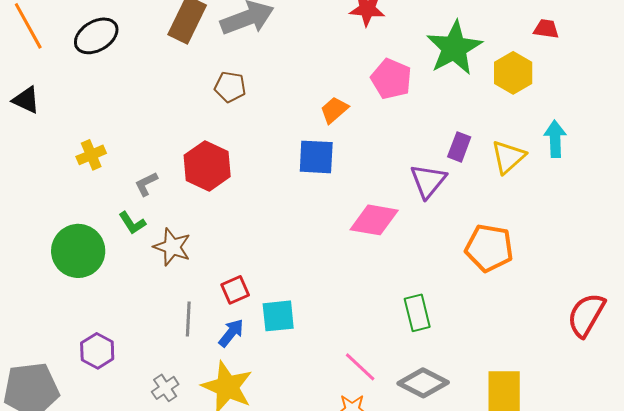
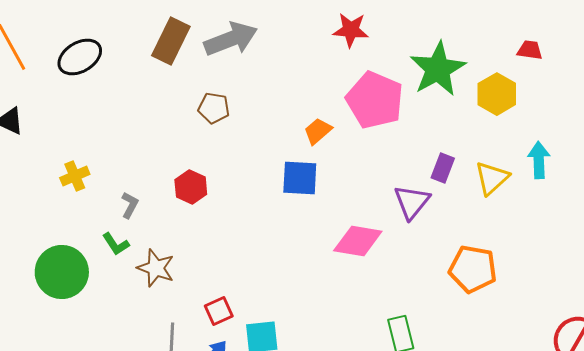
pink pentagon: (391, 79) -> (375, 100), size x1.4
red hexagon: (207, 166) -> (191, 187), size x0.7
gray L-shape: (146, 184) -> (130, 205), turned 144

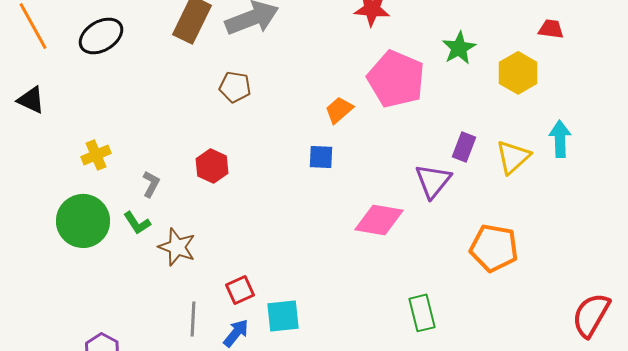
green star: (438, 69) -> (459, 48), size x0.6
blue square: (300, 178) -> (321, 157), size x0.7
green circle: (62, 272) -> (83, 221), moved

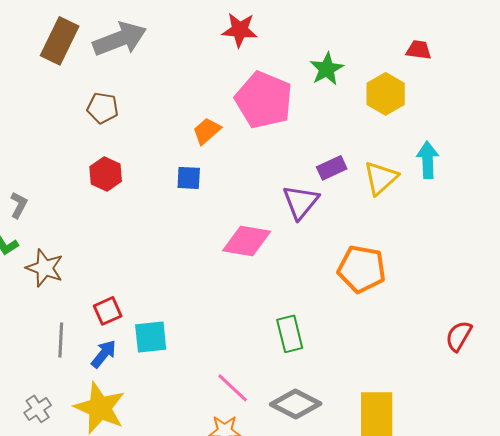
purple rectangle: (464, 147) -> (332, 168), turned 44
red hexagon: (212, 166) -> (106, 174), moved
red semicircle: (591, 315) -> (459, 336), size x0.7

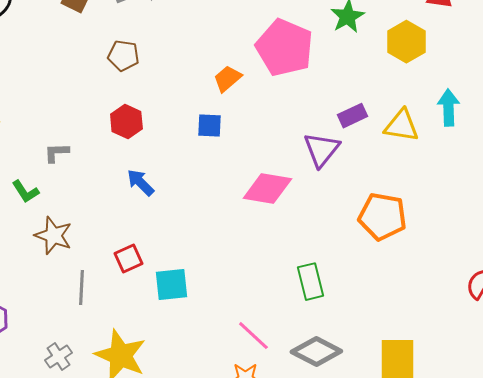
yellow triangle: (381, 178) -> (401, 126), turned 51
gray L-shape: (19, 205) -> (56, 153), moved, turned -120
brown star: (45, 268) -> (53, 236), moved
blue arrow: (104, 354) -> (140, 183), moved, turned -84

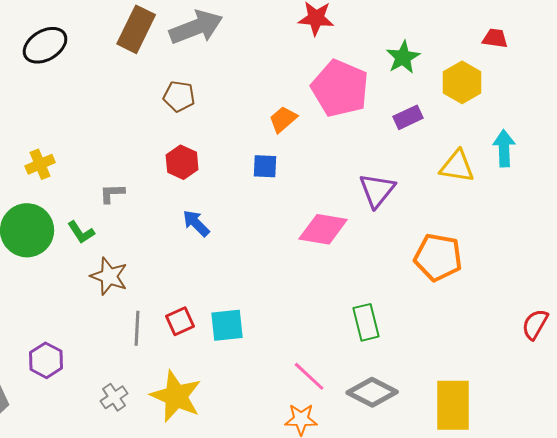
purple rectangle: (352, 116) -> (408, 117), moved
red square: (128, 259) -> (180, 321), moved

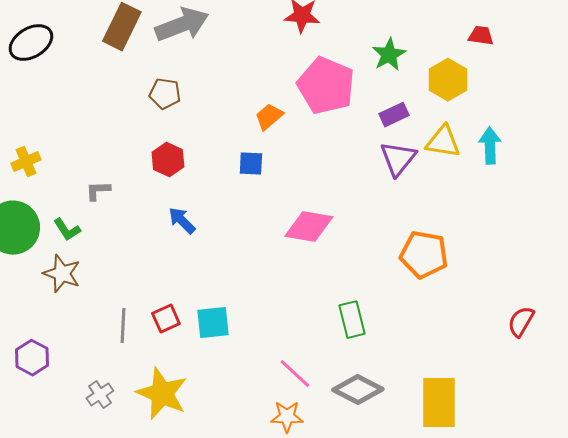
yellow triangle: (457, 166) -> (443, 142), moved
purple triangle: (377, 190) -> (398, 159), moved
brown star: (109, 276) -> (62, 274), moved

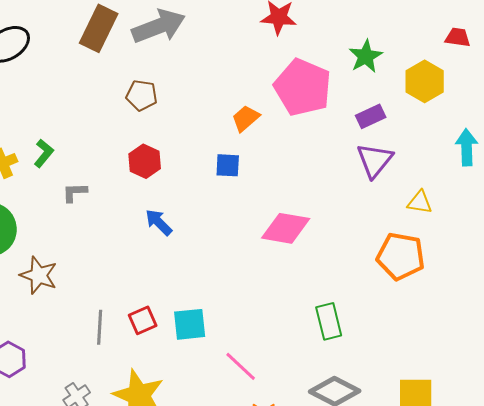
yellow triangle: (443, 142) -> (420, 202), moved, size x0.7
green L-shape: (67, 230) -> (44, 153), moved, turned -108
pink line: (295, 374) -> (241, 366), moved

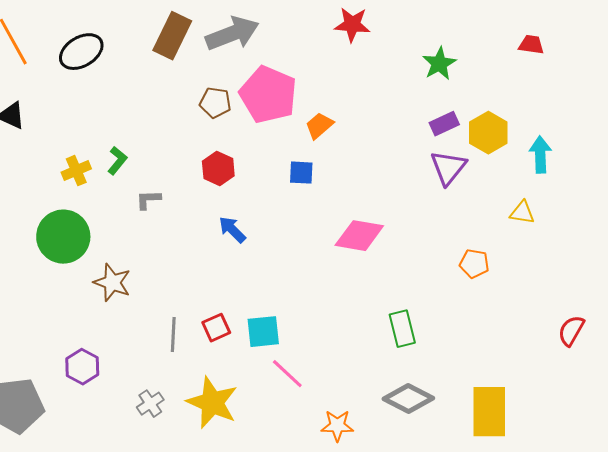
yellow hexagon: (425, 81) -> (488, 133), moved
pink pentagon: (303, 87) -> (268, 95), moved
yellow triangle: (420, 202) -> (522, 213), moved
orange pentagon: (401, 256) -> (474, 264), size x0.6
pink line: (241, 366) -> (287, 374), moved

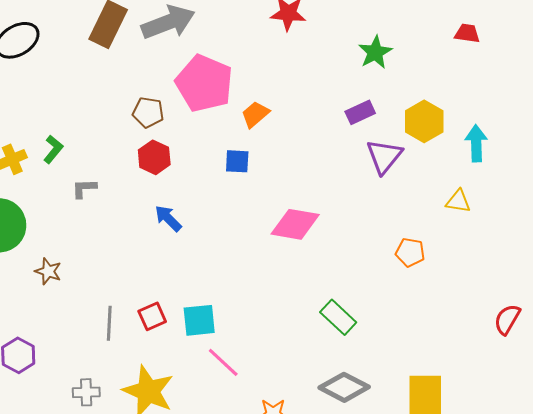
brown pentagon: (215, 103) -> (148, 112), moved
purple rectangle: (444, 124) -> (360, 112), moved
brown star: (112, 283) -> (48, 271), size x0.7
green rectangle: (402, 329) -> (338, 317), turned -33
gray cross: (150, 404) -> (86, 392), turned 32

